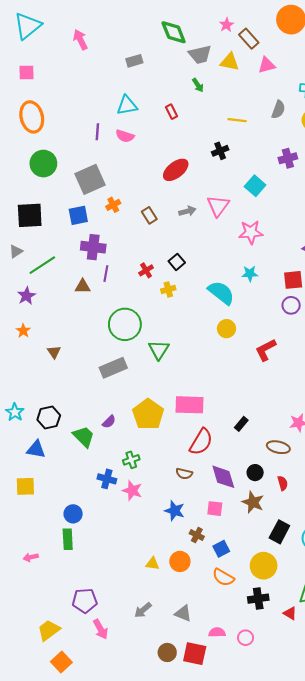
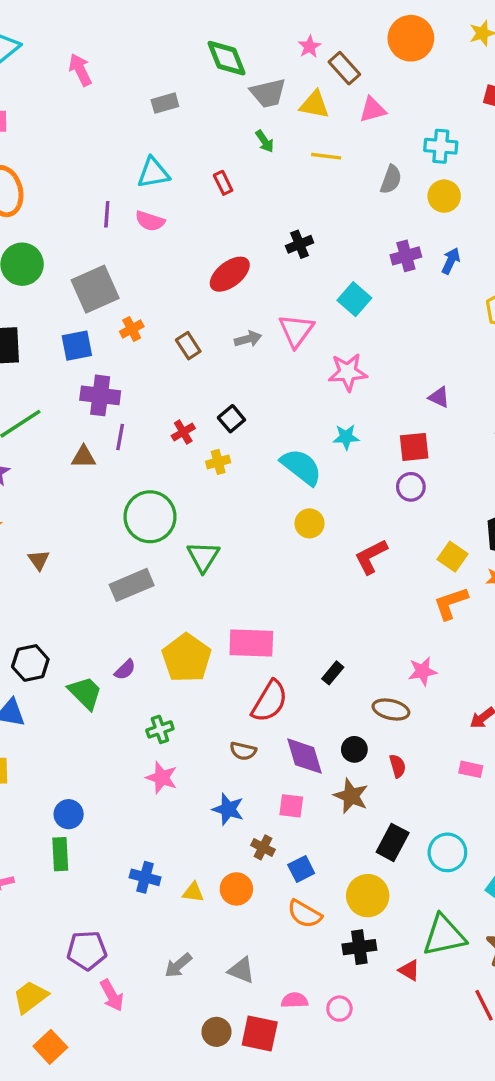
yellow line: (237, 120) -> (326, 156), moved
blue cross: (107, 479) -> (145, 877), moved

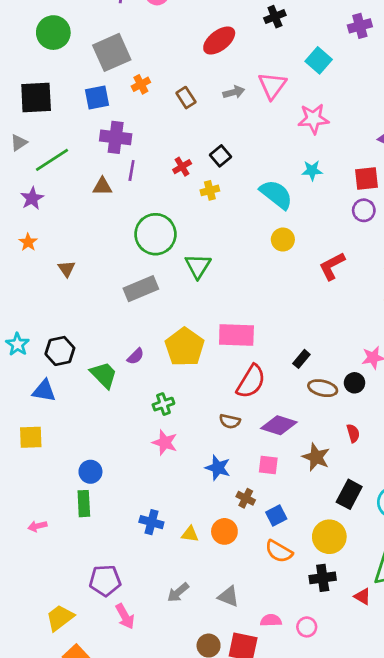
brown ellipse: (391, 710) -> (323, 388), moved
black circle: (354, 749) -> (355, 383), moved
purple diamond: (305, 756) -> (279, 425), turned -56

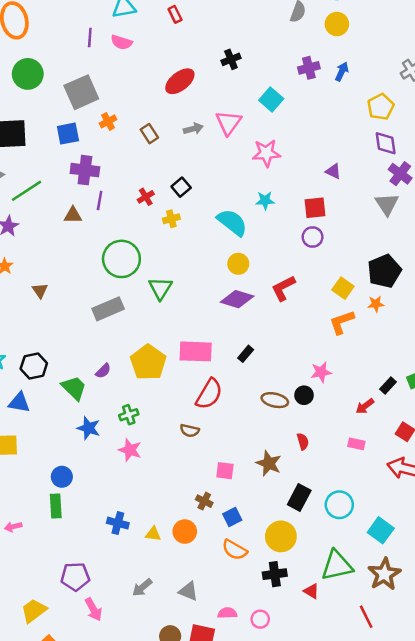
black rectangle: (301, 359) -> (246, 354), moved
purple diamond: (279, 425) -> (237, 299), moved
blue star: (218, 468) -> (89, 428), moved

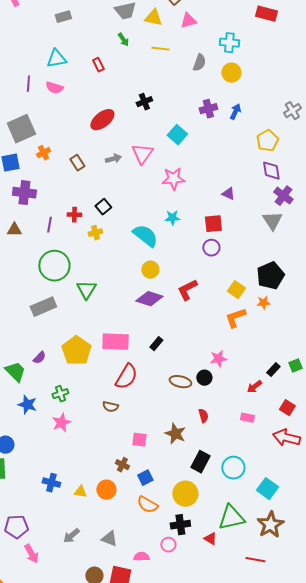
red cross: (146, 197) -> (74, 215), turned 32
purple line: (100, 201) -> (49, 225), moved
pink star: (130, 450) -> (61, 423), turned 30
red line: (366, 617) -> (255, 560), turned -54
pink circle: (260, 619) -> (168, 545), moved

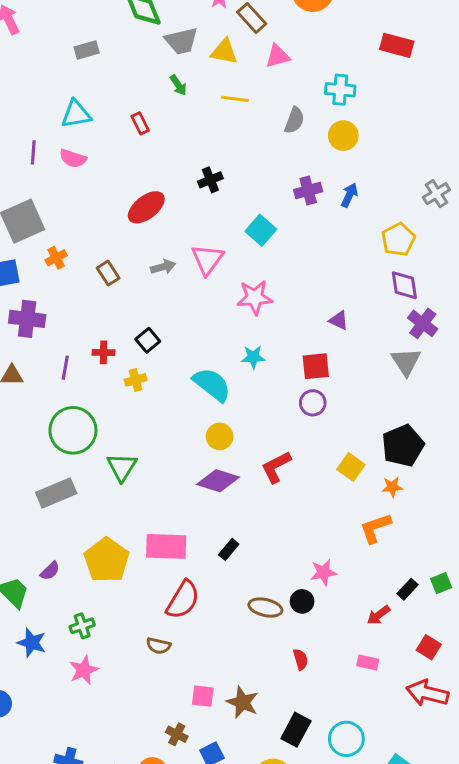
orange L-shape: (235, 318) -> (375, 528), moved
brown star: (175, 434) -> (242, 702), moved

